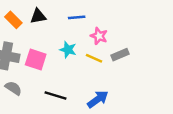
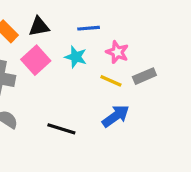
cyan star: (68, 50) -> (76, 57), moved
pink square: (36, 60) -> (36, 60), moved, turned 30
blue arrow: (98, 99) -> (116, 116), moved

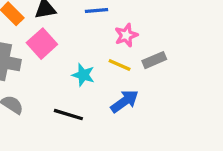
pink star: (117, 52) -> (126, 35), turned 30
cyan star: (76, 57) -> (83, 75), moved

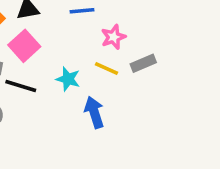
blue arrow: (124, 101) -> (94, 112), moved, turned -72
black line: (68, 115) -> (21, 86), moved

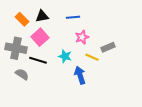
pink star: (113, 37) -> (82, 37), moved
yellow line: (107, 69) -> (92, 57), moved

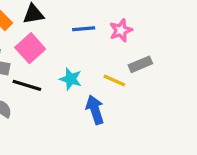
blue line: (73, 17) -> (84, 29), moved
pink star: (82, 37) -> (121, 30), moved

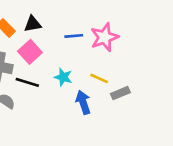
pink star: (121, 30) -> (104, 37), size x1.5
gray rectangle: (140, 64) -> (120, 93), moved

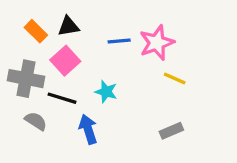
yellow line: (99, 78) -> (175, 79), moved
gray rectangle: (120, 93) -> (171, 131), moved
blue arrow: (83, 102) -> (88, 129), moved

